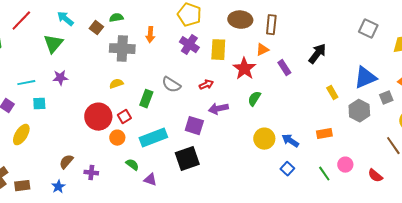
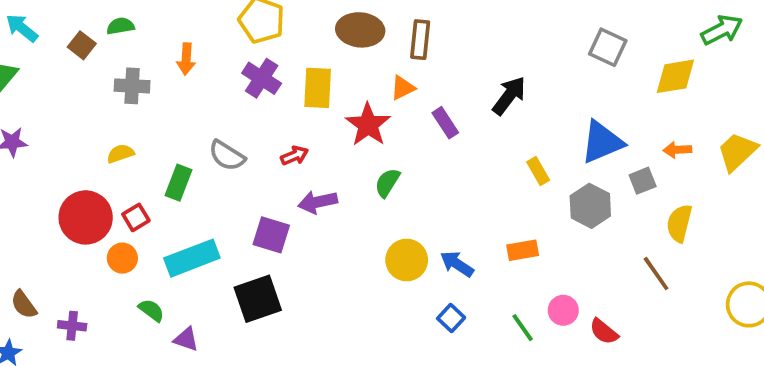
gray cross: (122, 49) -> (132, 86), size x0.7
brown semicircle: (66, 162) -> (24, 304), turned -77
red semicircle: (375, 176) -> (604, 332), moved

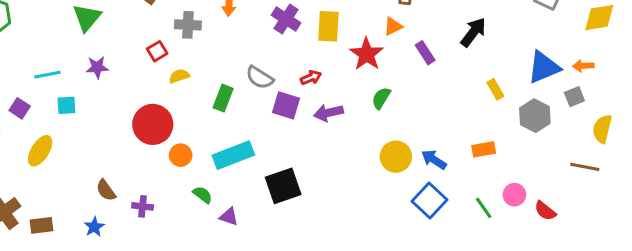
orange arrow: (677, 150) -> (583, 66), moved
red square: (136, 217) -> (157, 51), moved
purple square: (271, 235) -> (286, 105), moved
brown line: (656, 274) -> (585, 167), turned -44
blue square: (451, 318) -> (429, 201), size x1.6

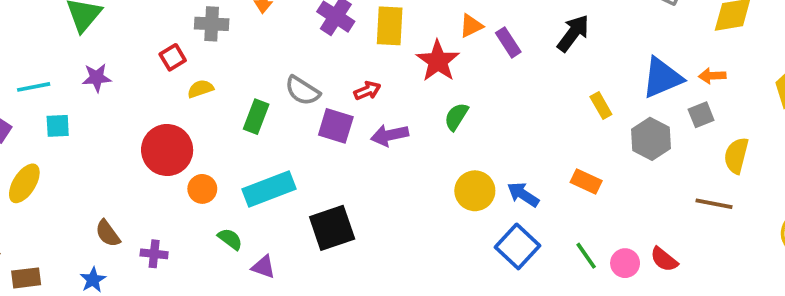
purple rectangle: (425, 53) -> (508, 42), moved
orange rectangle: (484, 149) -> (586, 182), turned 35
pink circle: (514, 195) -> (625, 263), moved

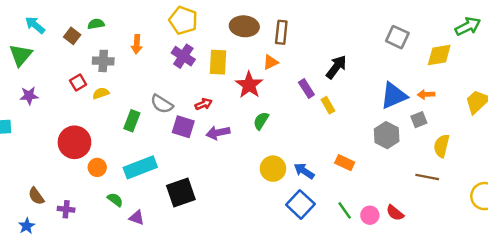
purple rectangle: (508, 42) -> (306, 88), moved
yellow semicircle: (200, 89) -> (101, 93), moved
yellow rectangle: (601, 106) -> (328, 105), moved

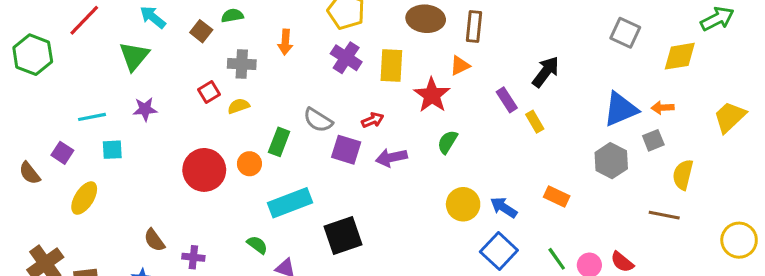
orange circle: (97, 167) -> (249, 164), moved

